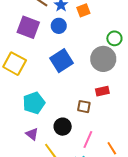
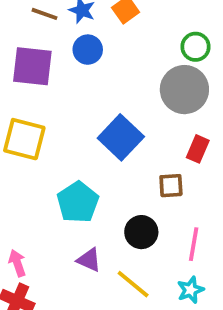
blue square: (62, 61) -> (121, 137), moved
red rectangle: (102, 91) -> (198, 149), turned -40

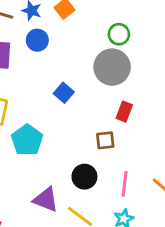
blue square: (121, 137) -> (64, 93), moved, size x0.6
cyan pentagon: (78, 202) -> (27, 140), moved
purple triangle: (89, 260) -> (46, 200), size x1.4

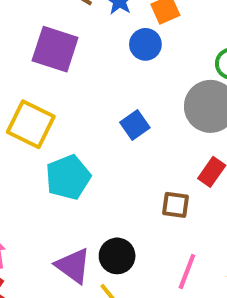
blue circle: (37, 40) -> (145, 44), moved
black circle: (84, 177) -> (117, 256), moved

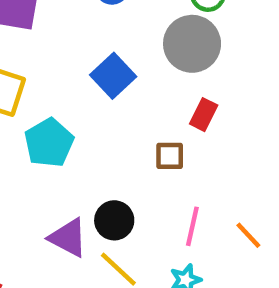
blue square: (135, 125) -> (113, 76), size x1.4

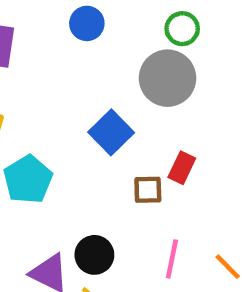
blue square: (113, 76) -> (111, 132), moved
red rectangle: (204, 115) -> (182, 168), moved

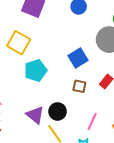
brown square: (148, 190) -> (79, 86), moved

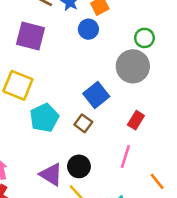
brown square: (79, 86) -> (83, 123), moved, turned 32
pink line: (92, 122) -> (125, 156), moved

